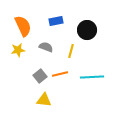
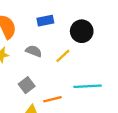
yellow line: (71, 51) -> (63, 56), turned 32
orange line: (60, 74) -> (52, 99), moved

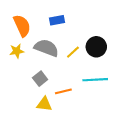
black circle: (82, 31) -> (96, 47), moved
gray semicircle: (34, 51) -> (46, 48), size x1.6

